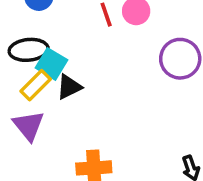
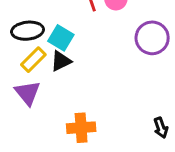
cyan square: (51, 64) -> (61, 38), moved

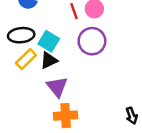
purple circle: (152, 38) -> (92, 41), moved
purple triangle: (28, 93) -> (57, 87), moved

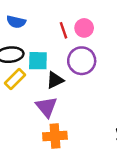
cyan square: (49, 41) -> (38, 61), turned -30
black triangle: (49, 60) -> (55, 80), moved

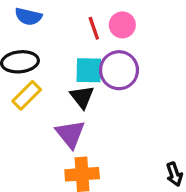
cyan square: (38, 61) -> (89, 70), moved
black triangle: (55, 80) -> (82, 97), turned -42

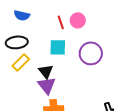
purple circle: (119, 70) -> (91, 53), moved
black triangle: (82, 97) -> (46, 71), moved

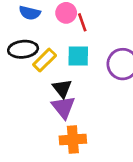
pink circle: (78, 20) -> (66, 13), moved
yellow rectangle: (21, 62) -> (45, 60), moved

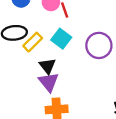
cyan square: (78, 56) -> (61, 39), turned 36

